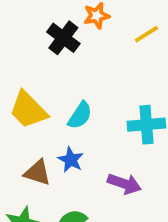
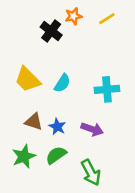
yellow line: (146, 34) -> (107, 19), moved
blue star: (71, 160) -> (57, 127), moved

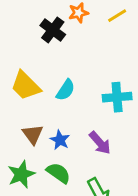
brown triangle: (34, 122) -> (33, 134), turned 36
purple arrow: (92, 129) -> (100, 143), turned 30
green semicircle: (56, 155) -> (58, 173), turned 70

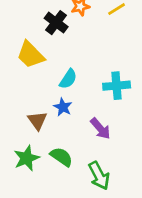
yellow trapezoid: (26, 86) -> (31, 55), moved
blue star: (60, 140) -> (63, 107), moved

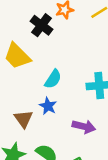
purple arrow: (100, 129) -> (84, 127), turned -35

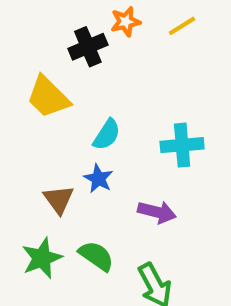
black cross: (42, 25) -> (88, 47), turned 30

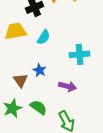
yellow trapezoid: (48, 97) -> (16, 31), turned 125
cyan semicircle: (107, 135) -> (44, 37), moved

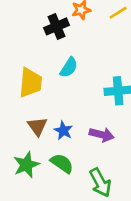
yellow trapezoid: (16, 31) -> (30, 83), moved, turned 105
blue star: (40, 70) -> (63, 131), moved

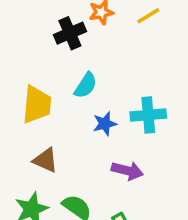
brown triangle: (37, 126) -> (46, 160), turned -30
blue star: (63, 131) -> (105, 124), moved, turned 30

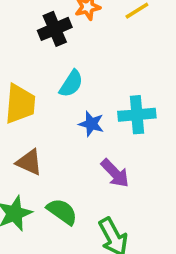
blue star: (105, 124) -> (91, 124), turned 30
purple arrow: (127, 171) -> (115, 173), turned 32

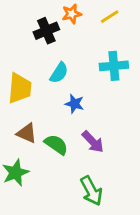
cyan cross: (137, 115) -> (114, 66), moved
green semicircle: (62, 212) -> (56, 144), moved

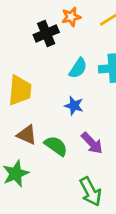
cyan semicircle: (59, 73) -> (78, 68), moved

